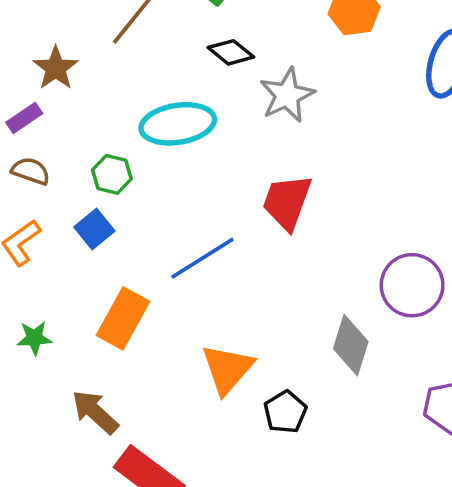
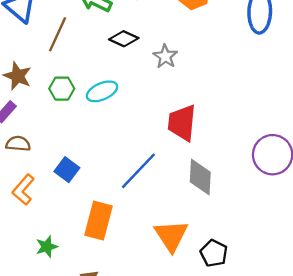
gray star: (287, 95) -> (165, 56), size x0.7
cyan ellipse: (178, 124) -> (102, 91), size x0.7
green hexagon: (112, 174) -> (62, 89), moved
gray diamond: (351, 345) -> (200, 177), moved

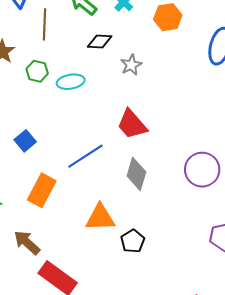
brown line: (58, 34) -> (45, 24), turned -36
black diamond: (124, 39) -> (100, 42), turned -35
red trapezoid: (182, 123) -> (132, 124), turned -60
orange triangle: (171, 236) -> (100, 218), turned 48

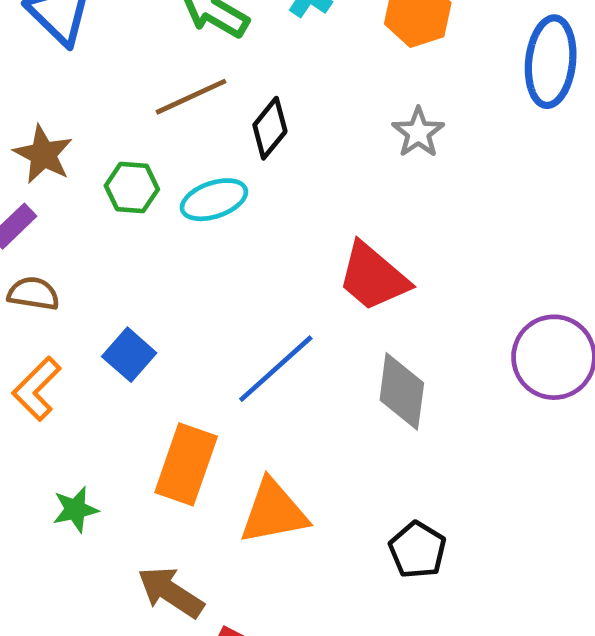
brown line: (45, 24) -> (191, 97), moved, turned 72
black diamond: (100, 42) -> (270, 128), moved, turned -45
gray star: (131, 65) -> (418, 132), moved
orange triangle: (100, 218) -> (274, 512), moved

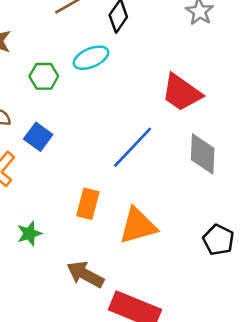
green hexagon: (132, 187) -> (44, 76), moved
blue square: (129, 355) -> (38, 137), moved
orange rectangle: (186, 464) -> (88, 204), size x0.7

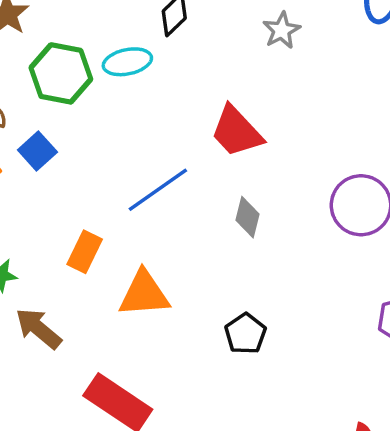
green hexagon: (44, 76) -> (61, 73), size x1.6
gray diamond: (203, 154) -> (248, 217), size x0.7
brown arrow: (85, 274) -> (38, 329), moved

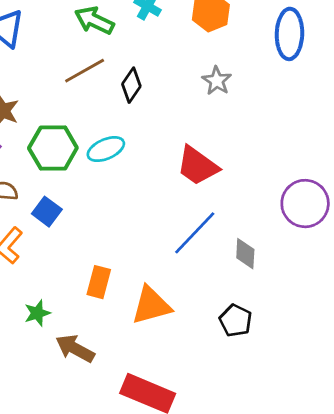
cyan ellipse: (127, 62) -> (106, 149), moved
blue line: (158, 190) -> (195, 233), moved
gray diamond: (248, 217) -> (245, 254), moved

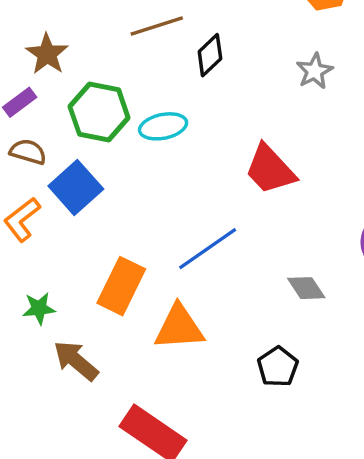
blue square: (47, 212) -> (76, 188), size x1.4
blue line: (195, 233) -> (208, 249), moved
gray diamond: (245, 254) -> (306, 288), turned -48
orange rectangle: (99, 282) -> (121, 286), size x1.4

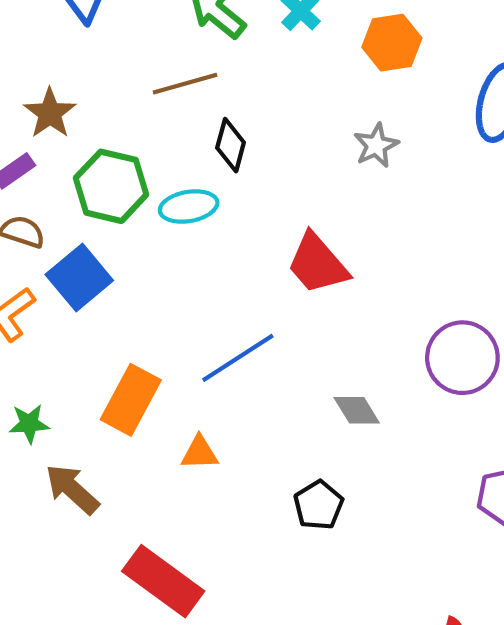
black diamond: (210, 55) -> (231, 145), moved, turned -33
orange triangle: (179, 327) -> (200, 453), size x0.6

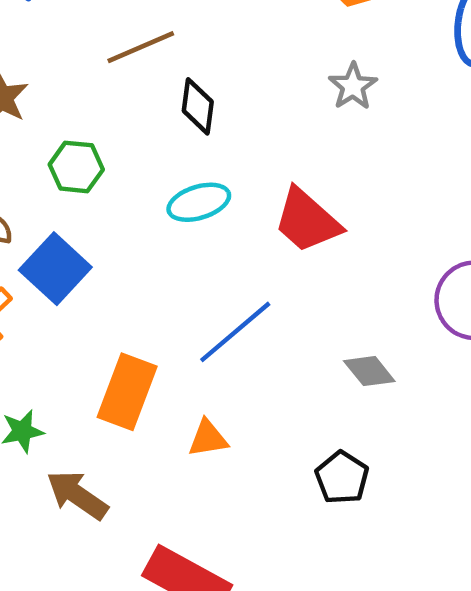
green hexagon: (111, 186) -> (76, 167), size x0.7
cyan ellipse: (189, 207) -> (199, 202), moved

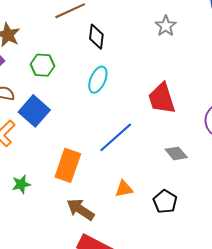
cyan ellipse: (199, 202) -> (98, 80), turned -48
red trapezoid: (307, 221) -> (162, 98), moved, turned 32
orange triangle: (208, 438) -> (124, 189), moved
brown arrow: (77, 495) -> (80, 209), moved

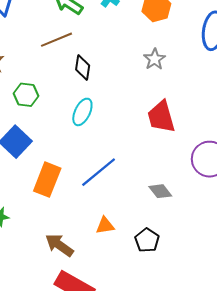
red trapezoid: (162, 98) -> (161, 117), moved
orange rectangle: (68, 165) -> (47, 180), moved

